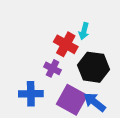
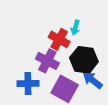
purple cross: (53, 68) -> (47, 61), size x1.5
blue arrow: (95, 102) -> (92, 80), moved

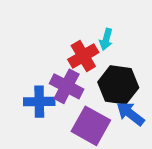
red cross: (59, 39) -> (83, 56), turned 30
blue cross: (28, 83) -> (39, 102), moved

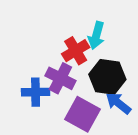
cyan arrow: (106, 39) -> (96, 35), size x1.4

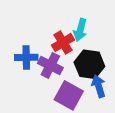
blue cross: (36, 92) -> (26, 57), moved
blue arrow: (118, 103) -> (99, 86), turned 35

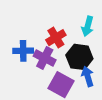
cyan arrow: (80, 30) -> (88, 26), moved

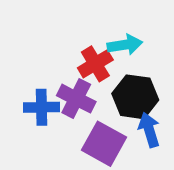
cyan arrow: (88, 26) -> (125, 45), moved, turned -114
blue cross: (23, 51) -> (41, 107), moved

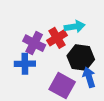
purple cross: (76, 99) -> (34, 43), moved

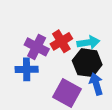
cyan arrow: (75, 26) -> (88, 42), moved

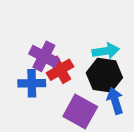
red cross: (61, 41) -> (60, 70), moved

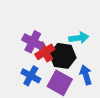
black hexagon: (104, 75) -> (63, 56), moved
blue cross: (32, 83) -> (31, 76), moved, turned 30

